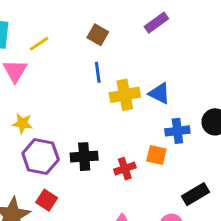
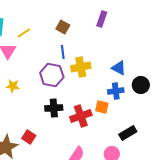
purple rectangle: (156, 23) -> (102, 19), turned -35
blue triangle: (159, 93) -> (119, 68), moved
purple hexagon: (41, 157) -> (52, 75), moved
red cross: (125, 169) -> (81, 116), size x1.5

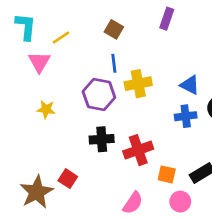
orange square: (102, 107) -> (167, 174), moved

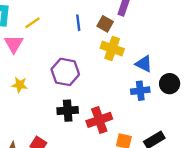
brown square: (114, 29) -> (105, 24), moved
blue line: (114, 63) -> (78, 23), moved
yellow cross: (138, 84) -> (112, 48), moved, turned 30

